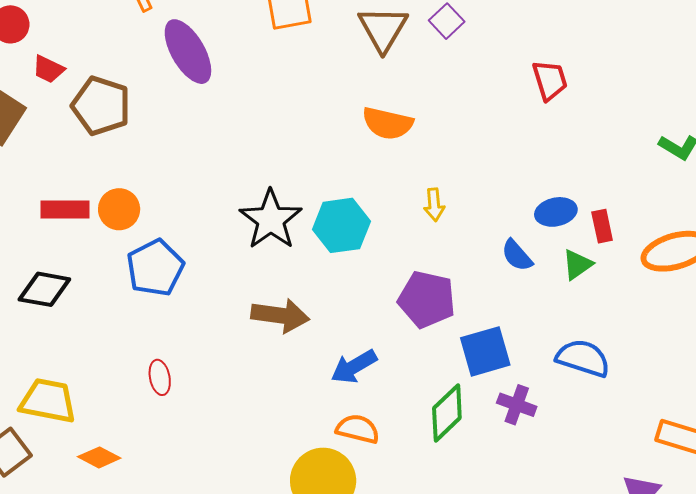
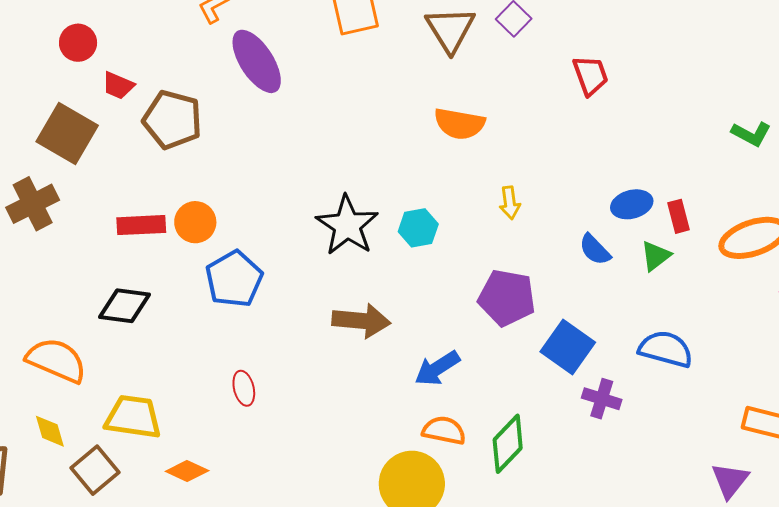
red trapezoid: (550, 80) -> (590, 75), moved
cyan hexagon: (341, 225) -> (418, 228), size x0.7
blue square: (485, 351) -> (568, 347), turned -36
green diamond: (447, 413) -> (508, 444), moved

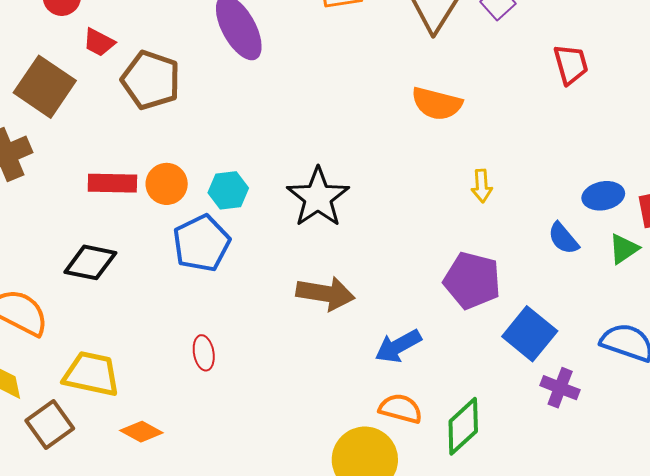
cyan hexagon: (418, 228) -> (228, 190), moved

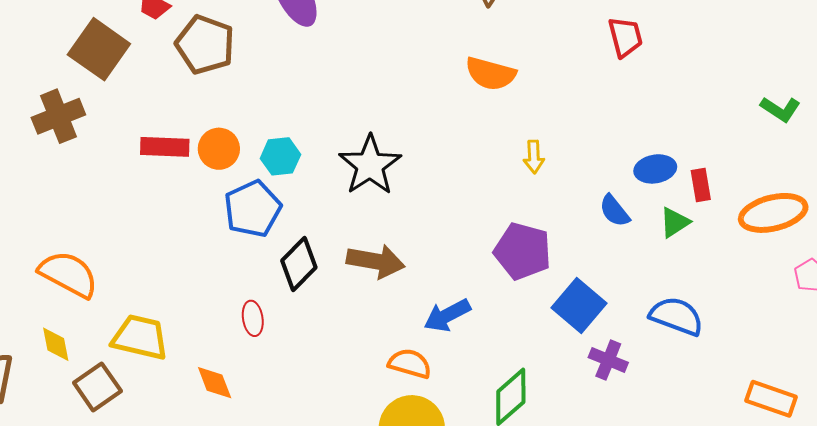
black diamond: (90, 262) -> (299, 264), moved, turned -58
orange semicircle: (401, 409) -> (410, 364), moved
orange diamond: (141, 432) -> (215, 383), moved, turned 39

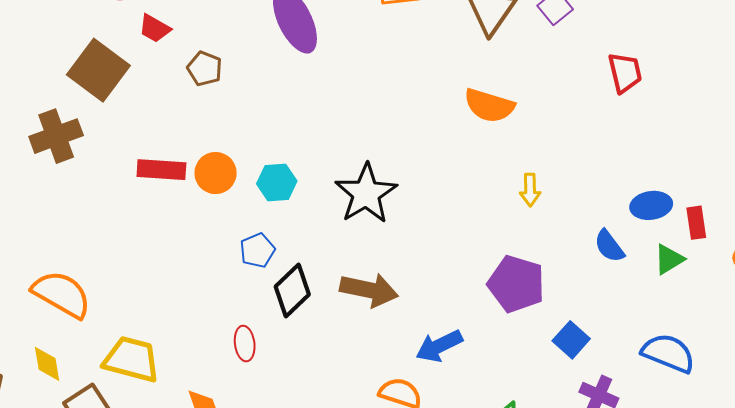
brown pentagon: (205, 45) -> (205, 69), size x0.6
blue pentagon: (253, 209) -> (257, 250), moved, size x0.6
blue square: (579, 306) -> (571, 340), size x0.7

